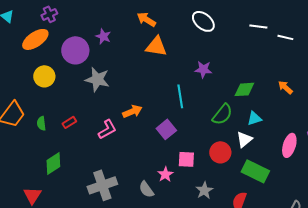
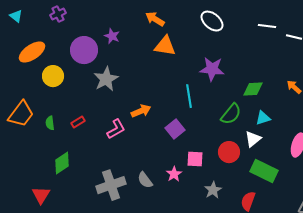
orange ellipse: (35, 39) -> (32, 52), moved
purple star: (203, 69) -> (212, 69), size x1.4
gray star: (97, 79) -> (106, 79), turned 30
gray semicircle: (146, 189) -> (145, 180), moved

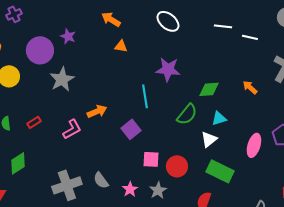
orange triangle: (165, 46) -> (121, 46), size x0.6
red circle: (229, 152) -> (177, 166), moved
pink star: (174, 174) -> (130, 189), moved
gray star: (213, 190) -> (158, 190), moved

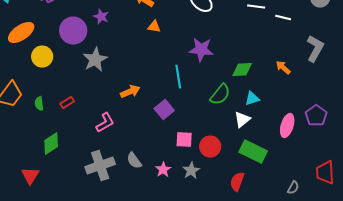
pink L-shape: (72, 129) -> (105, 123), moved

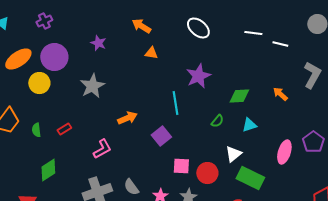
purple circle: (73, 31) -> (54, 57), moved
purple star: (201, 50) -> (198, 76), turned -30
green semicircle: (220, 95) -> (217, 121), size x0.6
white triangle: (242, 120) -> (233, 154), moved

